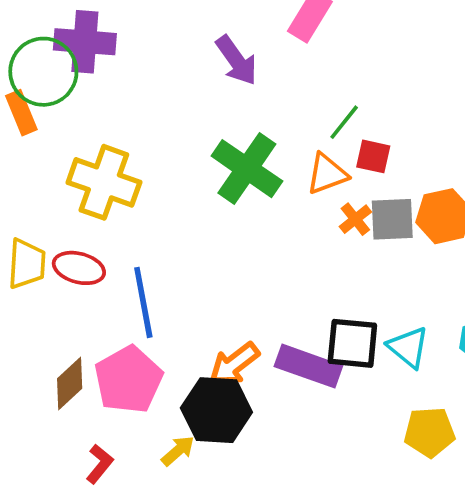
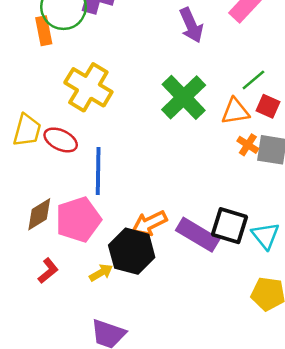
orange cross: (355, 219) -> (248, 145), turned -30

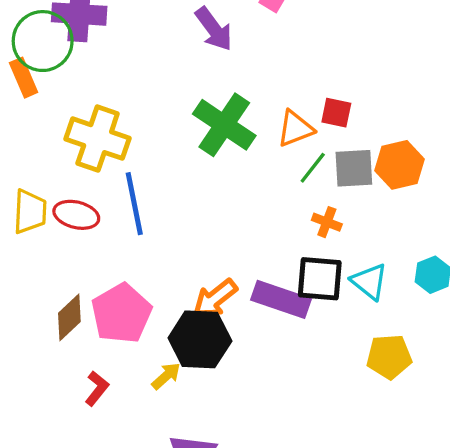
green line: (253, 80) -> (313, 168), moved
orange cross: (248, 145) -> (327, 222), moved
blue line: (98, 171) -> (134, 204), moved

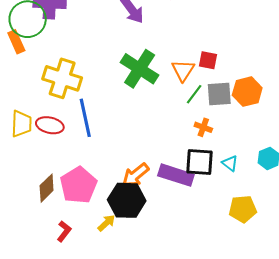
orange triangle: (295, 129) -> (183, 70), turned -35
cyan triangle: (369, 282) -> (230, 163), size x0.7

